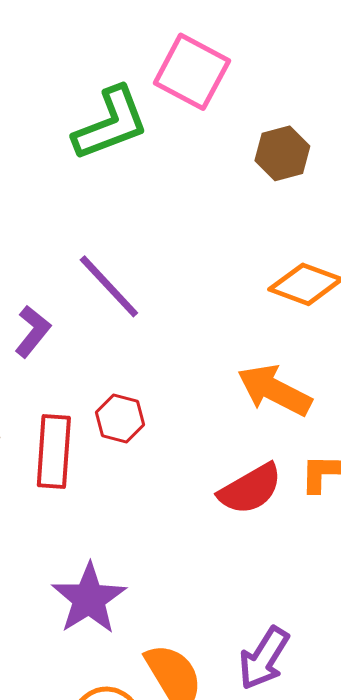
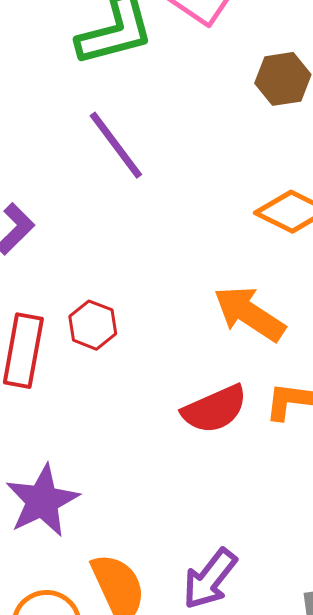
purple line: (109, 286) -> (116, 145), moved

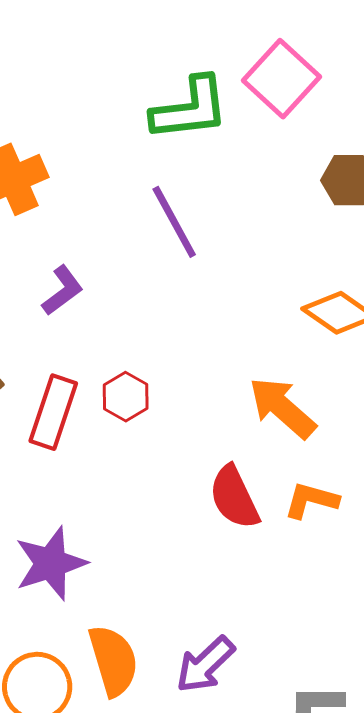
red semicircle: (215, 409) -> (234, 497), turned 80

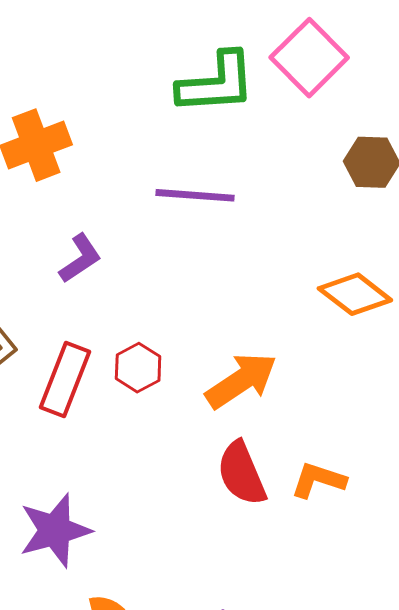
purple line: (174, 222) -> (195, 195), turned -60
orange arrow: (282, 408) -> (241, 381), moved, turned 102

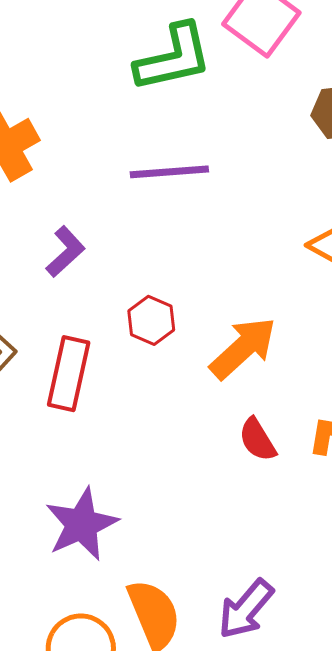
red hexagon: (138, 368) -> (151, 320), moved
red semicircle: (242, 473) -> (257, 440), size x0.7

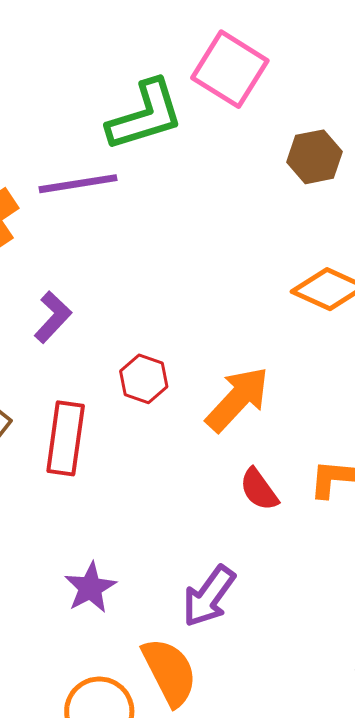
purple line: (169, 172) -> (78, 184), moved
purple star: (82, 524) -> (90, 588), size x0.7
purple arrow: (246, 609) -> (209, 596), moved

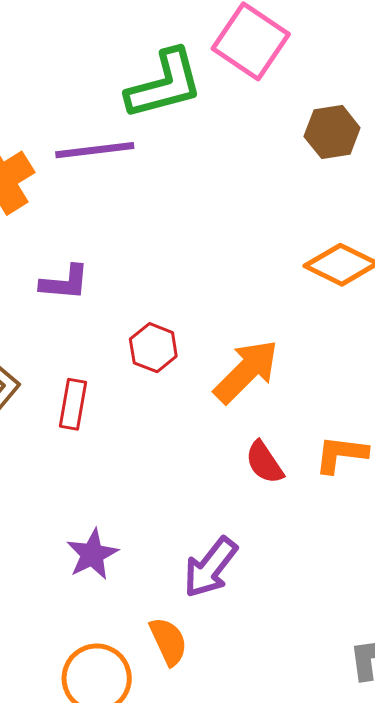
purple L-shape: (53, 317) -> (65, 283), turned 50
red rectangle: (66, 438) -> (73, 404), size x0.7
orange semicircle: (170, 672) -> (168, 641), size x0.7

